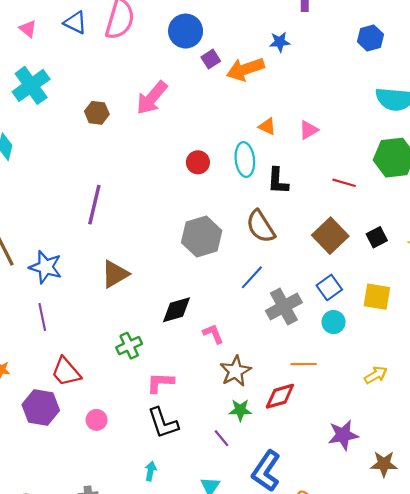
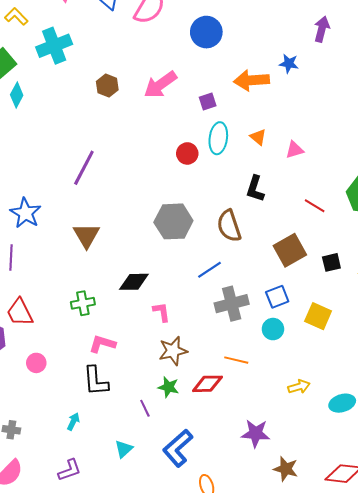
purple square: (211, 59) -> (208, 101), moved
cyan ellipse: (245, 160) -> (218, 138), moved
brown triangle: (115, 274) -> (86, 235), turned -44

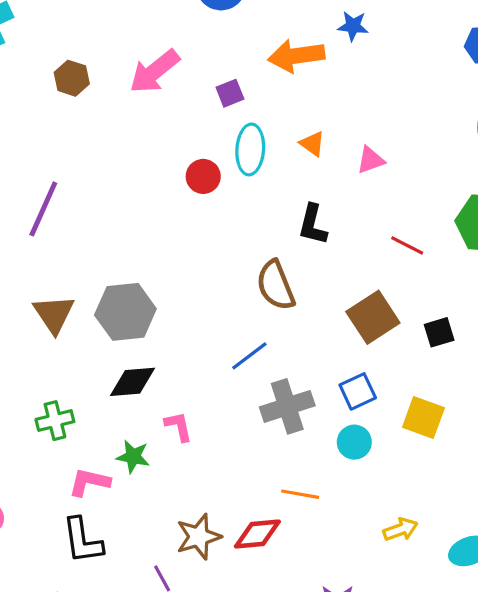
gray hexagon: (173, 221) -> (125, 312), moved
brown star: (173, 351) -> (199, 537), moved
green star: (168, 387) -> (133, 457), moved

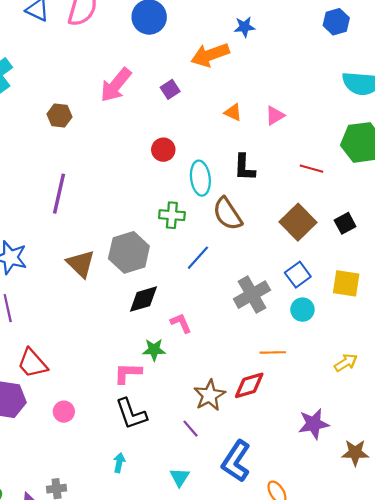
brown hexagon: (72, 78) -> (59, 116), moved
cyan ellipse: (250, 149) -> (200, 178), moved
blue line: (249, 356) -> (198, 258), moved
green cross: (55, 421) -> (172, 215), moved, turned 30

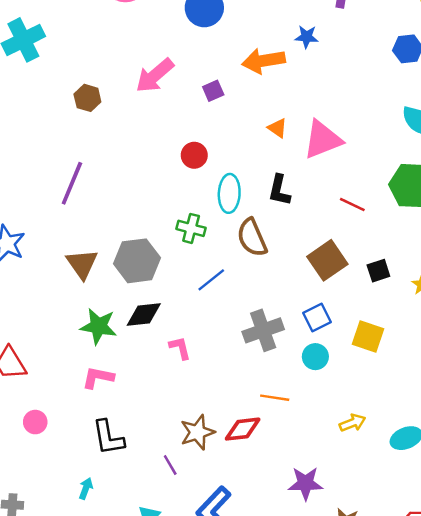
pink triangle: (275, 116) -> (323, 139), size x1.8
green star: (154, 350) -> (98, 326), moved, size x1.4
pink L-shape: (128, 373) -> (98, 378), moved

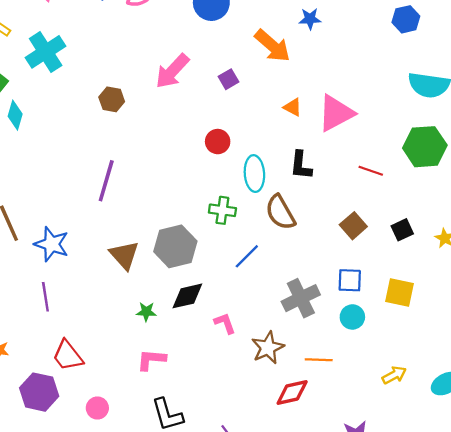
orange arrow: (264, 61) -> (272, 46), turned -123
brown square: (327, 260) -> (353, 226), size x0.7
blue square: (317, 318) -> (350, 280), turned 35
green star: (98, 326) -> (146, 312), size x0.6
brown star: (197, 432) -> (268, 348), moved

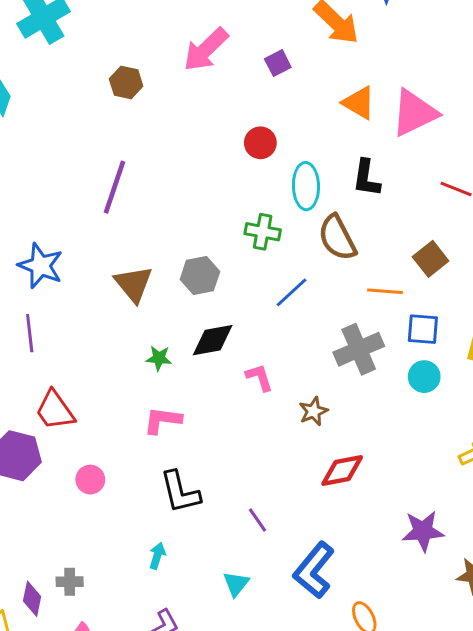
orange triangle: (293, 107) -> (359, 103), size x1.4
gray hexagon: (175, 246) -> (200, 276), size x0.7
brown star: (268, 348) -> (313, 411), size x0.7
orange line: (319, 360) -> (385, 291), moved

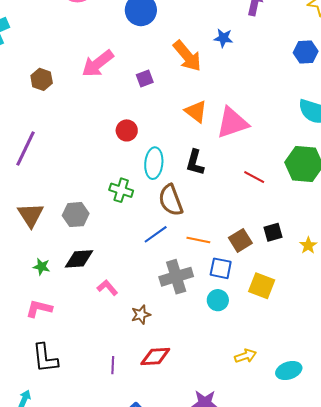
brown square: (431, 259) -> (240, 240), moved
blue line: (291, 292) -> (156, 234), moved
pink L-shape: (259, 377) -> (107, 288), turned -30
purple line: (258, 520) -> (113, 365), moved, turned 30

